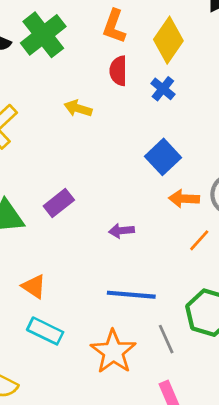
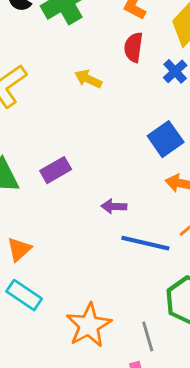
orange triangle: (34, 286) -> (19, 249), turned 36
blue line: (131, 295) -> (145, 243), moved
gray line: (166, 339) -> (148, 336), moved

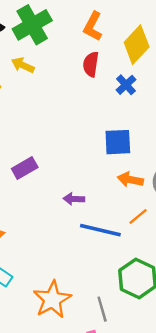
yellow arrow: (88, 79) -> (23, 65), moved
blue square: (166, 139) -> (118, 142), turned 32

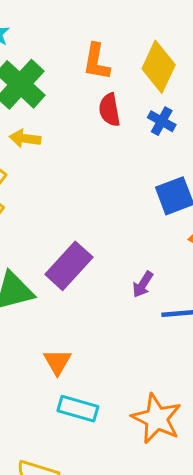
purple rectangle: (25, 168) -> (69, 266), size x1.4
purple arrow: (74, 199) -> (143, 284), turned -42

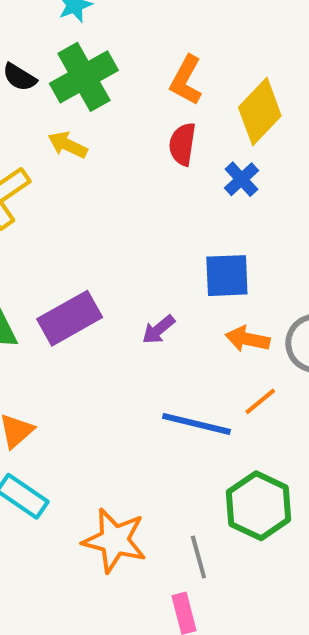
purple arrow: (143, 284) -> (158, 330), moved
orange star: (157, 419) -> (114, 540), turned -30

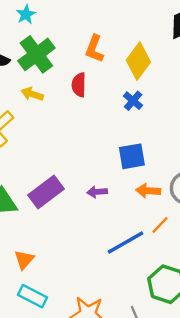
red semicircle: (182, 144) -> (79, 85), moved
purple arrow: (158, 330) -> (97, 192), turned 42
blue line: (196, 424) -> (126, 242), turned -36

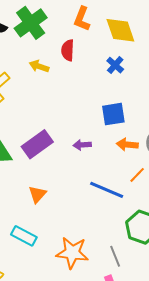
yellow diamond: (138, 61) -> (120, 30), turned -56
yellow arrow: (32, 94) -> (39, 66), moved
blue line: (126, 242) -> (107, 190), turned 52
orange triangle: (24, 260) -> (37, 194), moved

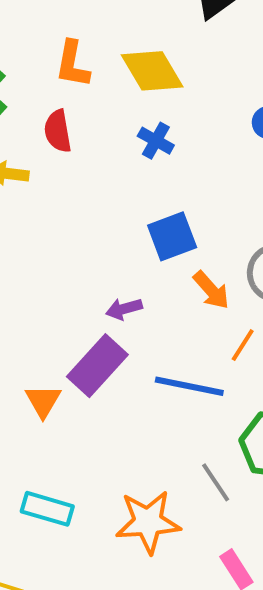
purple rectangle: (37, 144) -> (97, 366), moved
orange arrow: (127, 145) -> (211, 290), turned -125
orange triangle: (37, 194) -> (43, 401), moved
gray line: (115, 256) -> (216, 482), moved

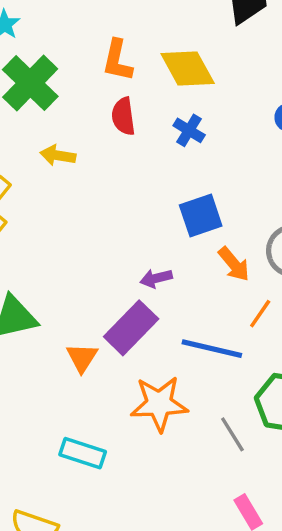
red semicircle: (58, 131) -> (123, 116), moved
orange star: (148, 522) -> (159, 404), moved

